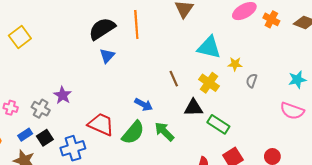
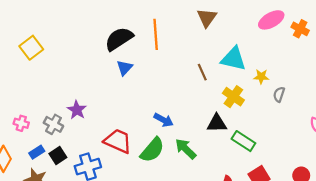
brown line: (174, 79) -> (202, 72), moved

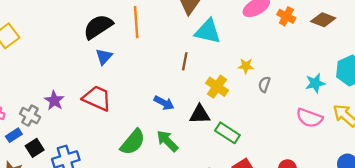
cyan triangle: (233, 59) -> (208, 31), moved
brown line: (202, 72) -> (185, 61), turned 35
blue arrow: (163, 120) -> (164, 103), moved
red trapezoid: (118, 141) -> (97, 98), moved
blue rectangle: (37, 152) -> (14, 135), moved

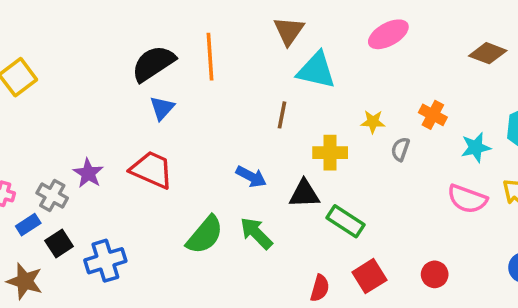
orange cross: (286, 16) -> (433, 115), moved
yellow cross: (217, 87) -> (330, 153), turned -35

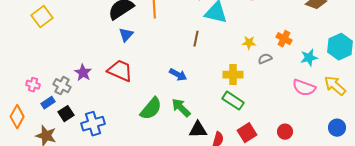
gray semicircle: (400, 149) -> (265, 59), turned 48
yellow cross: (330, 153) -> (233, 75), moved
black triangle: (304, 194) -> (198, 130), moved

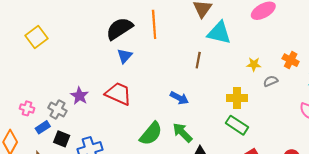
black square: (66, 114) -> (62, 139), turned -35

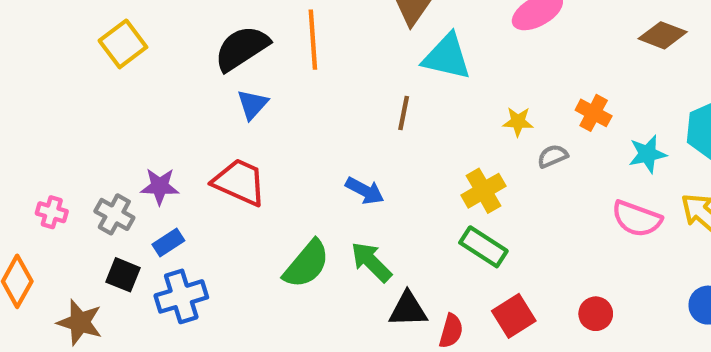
yellow square: (36, 37) -> (123, 44), moved
purple star: (80, 96) -> (160, 186), turned -30
yellow cross: (237, 98) -> (483, 191), turned -30
blue rectangle: (43, 127) -> (168, 242), moved

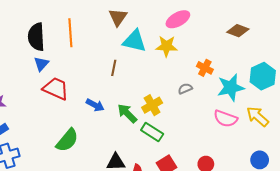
black semicircle: (242, 48) -> (36, 37), turned -60
yellow star: (518, 122) -> (167, 46), moved, size x1.5
cyan star: (648, 154) -> (231, 88), size x1.5
red trapezoid: (240, 182) -> (56, 89), moved
green arrow: (371, 262) -> (127, 113), moved

